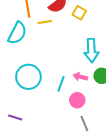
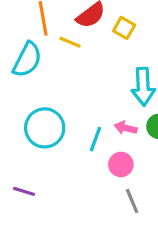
yellow line: (45, 22) -> (70, 42), turned 32

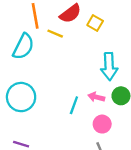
cyan circle: (45, 128) -> (21, 97), moved
pink circle: (121, 164) -> (102, 124), moved

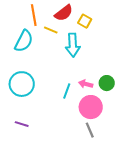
cyan arrow: (109, 66) -> (73, 45), moved
pink circle: (102, 124) -> (91, 107), size x1.5

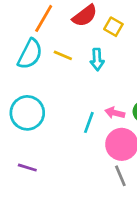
orange line: (34, 15) -> (44, 18), turned 40
yellow line: (51, 30) -> (63, 55), moved
cyan arrow: (73, 45) -> (97, 60), size x0.7

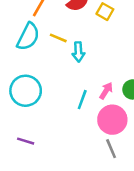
cyan arrow: (97, 60) -> (78, 52), moved
pink arrow: (115, 113) -> (106, 91), turned 108

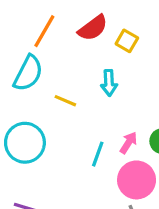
yellow line: (58, 38) -> (65, 101), moved
cyan arrow: (78, 52) -> (109, 83), moved

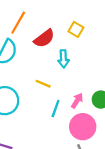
red semicircle: (93, 28) -> (44, 38), moved
yellow line: (65, 101) -> (43, 84), moved

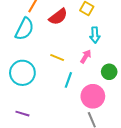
cyan arrow: (63, 59) -> (95, 35), moved
pink arrow: (77, 101) -> (86, 56), moved

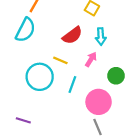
red semicircle: (58, 17) -> (72, 35), moved
cyan circle: (22, 73) -> (40, 77), moved

